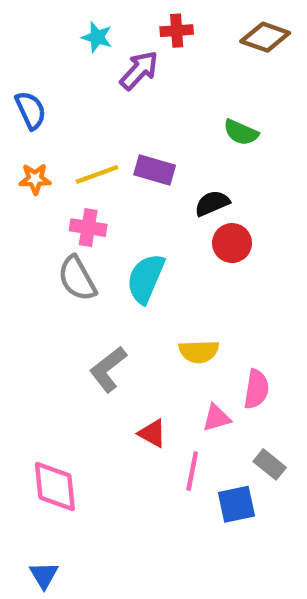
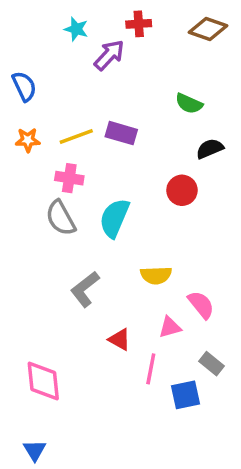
black semicircle: (212, 203) -> (210, 149), moved
pink semicircle: (256, 389) -> (201, 305), turned -48

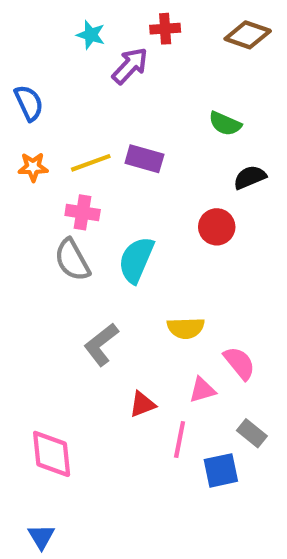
red triangle: (120, 339) -> (142, 404), turned -50

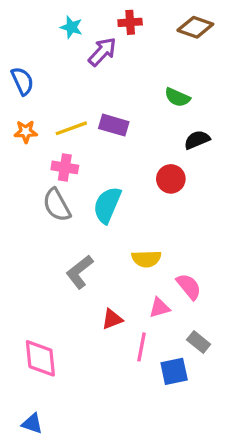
blue triangle: (41, 537) -> (32, 424), turned -40

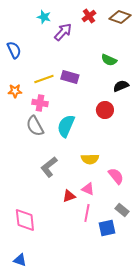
red cross: (130, 22) -> (89, 16), moved, turned -32
orange star: (26, 132) -> (15, 91), moved
pink triangle: (159, 308) -> (88, 189), moved, turned 40

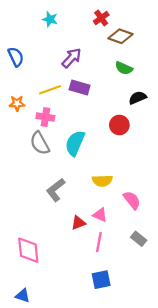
brown diamond: (120, 17) -> (120, 36), moved
purple arrow: (63, 32) -> (72, 58), moved
blue square: (107, 228) -> (101, 280), moved

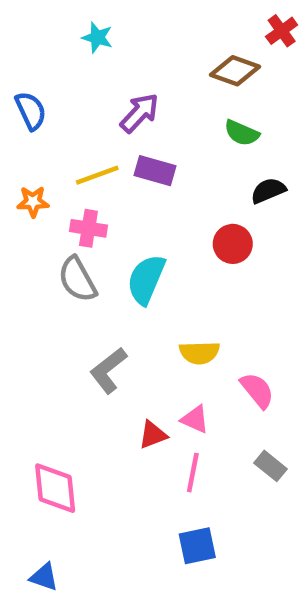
red cross: (101, 18) -> (282, 31), moved

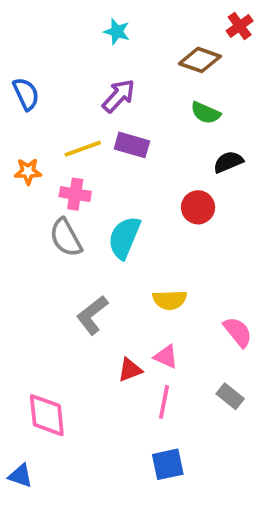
cyan star: (97, 37) -> (117, 32), moved
pink semicircle: (257, 390) -> (238, 332), moved
blue triangle: (44, 577) -> (20, 476), moved

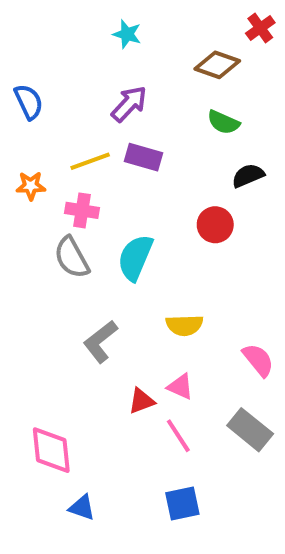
gray rectangle: (230, 396) -> (250, 430), size x1.5
pink line: (164, 402) -> (178, 436), turned -44
blue triangle: (20, 476) -> (82, 508), moved

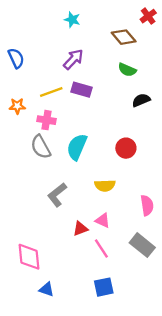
brown diamond: (217, 65) -> (124, 37), turned 30
red circle: (215, 225) -> (126, 148), moved
pink semicircle: (258, 360) -> (147, 205), turned 30

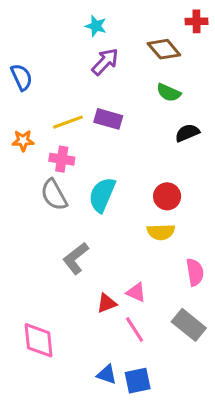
red cross: (148, 16) -> (196, 21), turned 35
purple arrow: (73, 59) -> (105, 62), moved
yellow semicircle: (105, 185) -> (161, 232), moved
blue triangle: (47, 289) -> (107, 374), moved

